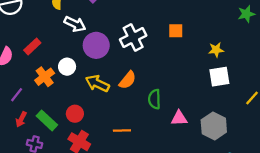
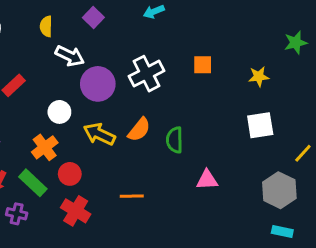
yellow star: (216, 50) -> (259, 77), moved
orange cross: (45, 77) -> (45, 147), moved
green semicircle: (154, 99) -> (175, 140), moved
gray hexagon: (214, 126) -> (279, 190), moved

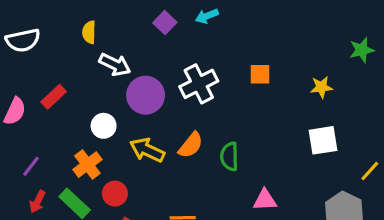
purple square: (93, 17) -> (165, 23), moved

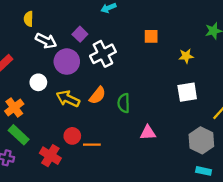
purple square: (165, 23) -> (80, 34), moved
orange square: (260, 74) -> (151, 36), moved
orange cross: (87, 165) -> (14, 107), moved
red circle: (115, 194) -> (72, 136), moved

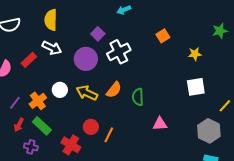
yellow semicircle: (29, 19) -> (51, 20), size x1.5
orange square: (151, 36) -> (163, 36), turned -32
white arrow: (46, 41) -> (52, 48), moved
white circle: (38, 82) -> (60, 90), moved
orange line: (92, 145) -> (109, 135), turned -63

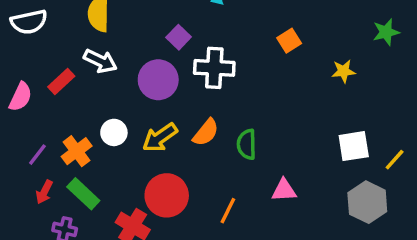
white cross: (119, 52) -> (214, 68), turned 30
white square: (196, 87) -> (354, 146), moved
yellow arrow: (87, 93) -> (160, 138), turned -60
red circle: (91, 127) -> (167, 195), size x1.6
orange line: (109, 135) -> (228, 211), moved

